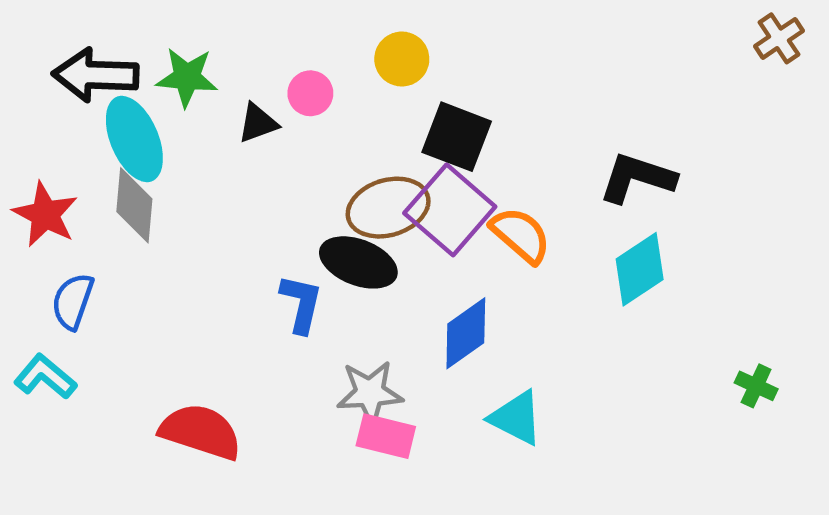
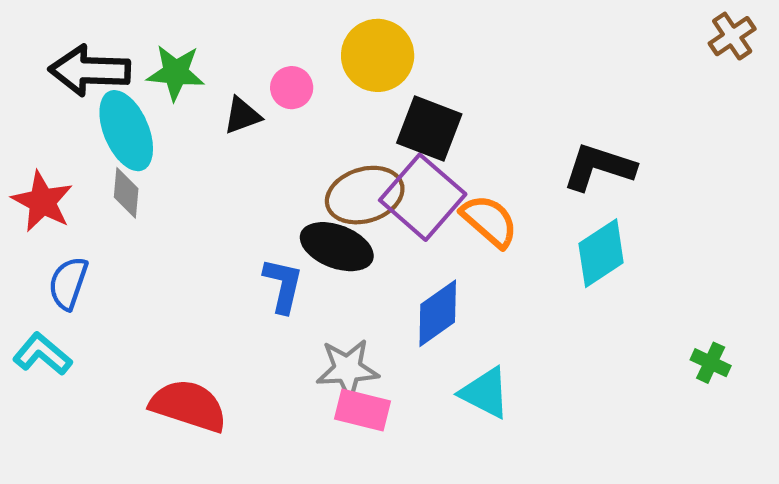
yellow circle: (402, 59) -> (378, 55), size x1.4
gray diamond: (134, 205) -> (126, 193), size x0.7

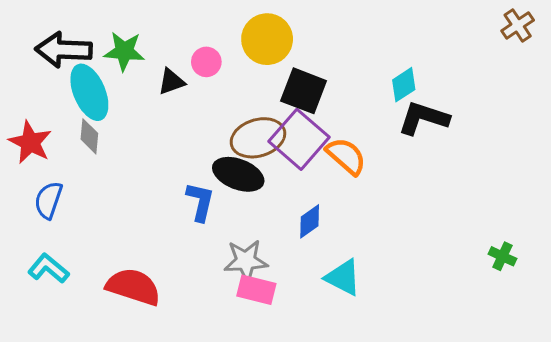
cyan diamond: (601, 253) -> (404, 85), moved, size x0.7
blue diamond: (438, 313) -> (310, 221), size x0.7
cyan L-shape: (42, 354) -> (48, 268), moved

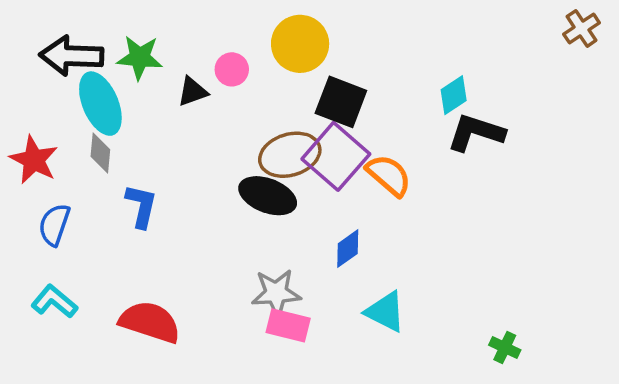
blue L-shape: (200, 202) -> (141, 206), moved
green cross: (502, 256) -> (505, 348), moved

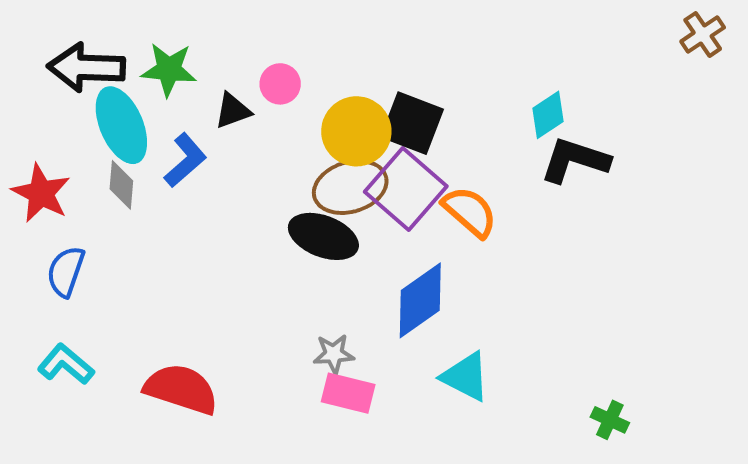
yellow circle: (300, 44) -> (356, 131), moved
blue L-shape: (141, 206) -> (185, 160), moved, turned 36
blue diamond: (348, 249) -> (420, 300), size x1.6
gray star: (276, 293) -> (334, 354), size x0.7

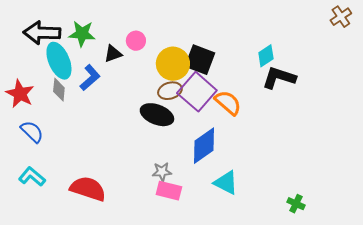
brown ellipse: (350, 187) -> (170, 91), size x0.7
blue semicircle: (66, 271) -> (32, 132), turned 115

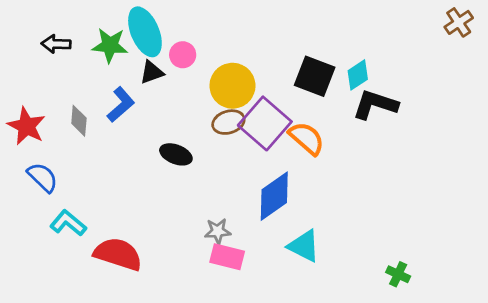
black arrow: (42, 33) -> (56, 44), size x0.6
black square: (200, 60) -> (315, 76), moved
cyan ellipse: (59, 61) -> (145, 32), moved
black ellipse: (157, 115) -> (176, 154), moved, size x0.7
cyan L-shape: (32, 177) -> (68, 223), moved

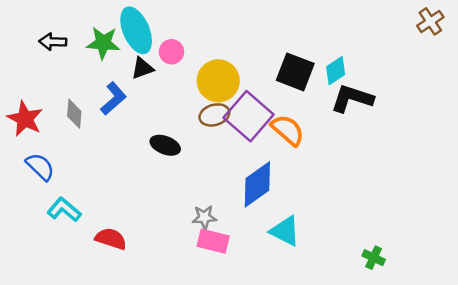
red semicircle: (118, 254) -> (111, 239), size x0.7

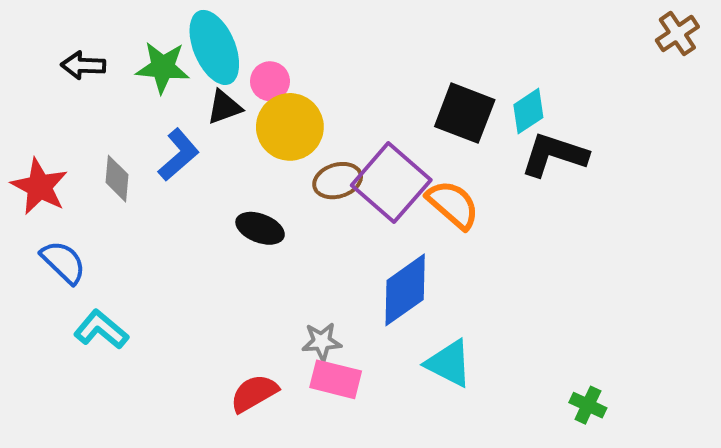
yellow circle: (218, 81) -> (290, 127), moved
red semicircle: (111, 239) -> (254, 393), moved, turned -48

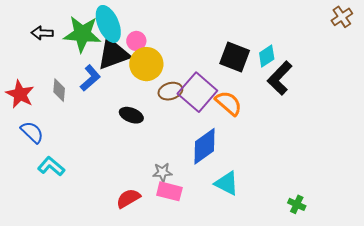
green star: (163, 67) -> (82, 34), size x1.4
black triangle: (224, 107) -> (113, 54), size x1.8
black L-shape: (554, 155) -> (280, 78), turned -64

